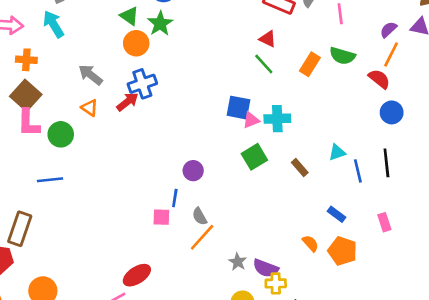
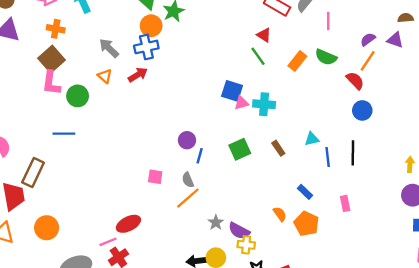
blue cross: (142, 84) -> (146, 47), moved
green square: (254, 157) -> (240, 149), moved
blue line: (175, 198) -> (200, 156), moved

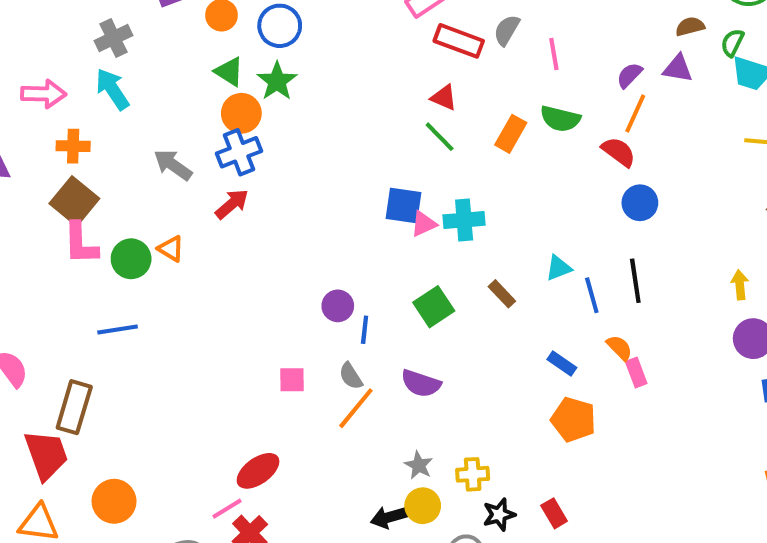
orange triangle: (105, 76) -> (171, 249), moved
orange semicircle: (280, 214) -> (619, 348), moved
gray star: (216, 223) -> (419, 465), moved
purple semicircle: (239, 231) -> (421, 383), moved

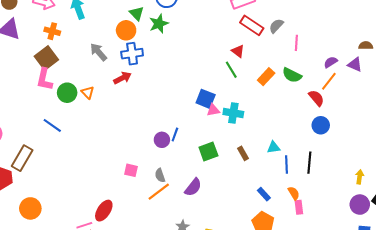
orange circle: (241, 113) -> (126, 30), moved
blue line: (118, 329) -> (52, 125), turned 30
blue line: (365, 330) -> (175, 134), moved
purple semicircle: (421, 383) -> (193, 187), turned -84
red ellipse: (258, 471) -> (104, 211), turned -35

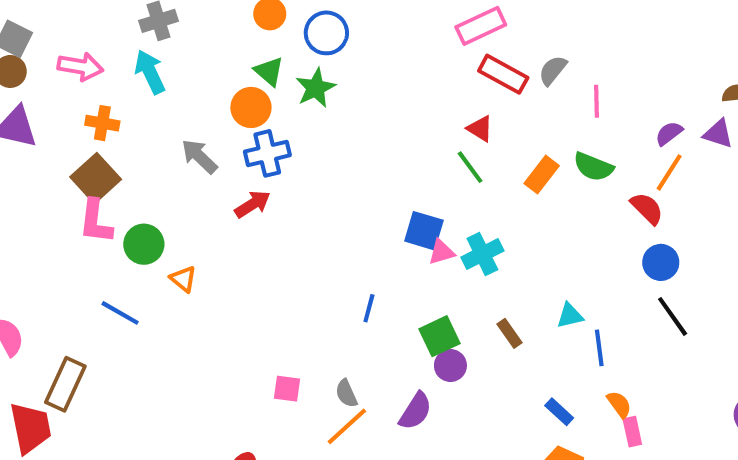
orange triangle: (88, 93) -> (183, 279), moved
cyan cross: (233, 113) -> (482, 254), turned -30
purple circle: (162, 140) -> (450, 366), moved
black line: (309, 163) -> (673, 316), moved, turned -35

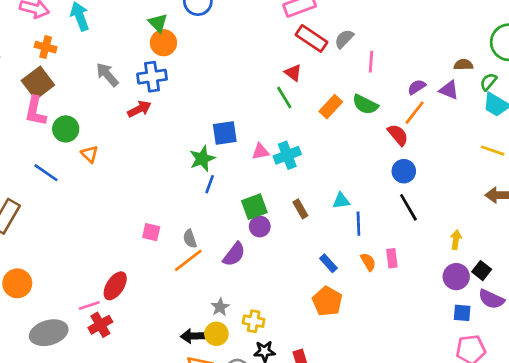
green star: (316, 88) -> (202, 159), moved
orange circle: (251, 107) -> (163, 43), moved
blue square: (424, 231) -> (225, 133), moved, turned -30
pink rectangle: (632, 432) -> (392, 258), moved

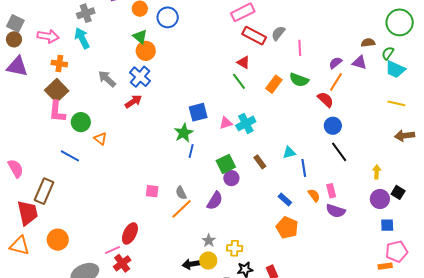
blue cross: (152, 77) -> (140, 77), turned -35
purple semicircle: (491, 299) -> (336, 211), moved

